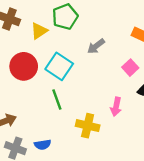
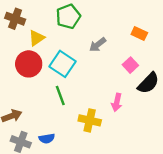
yellow triangle: (39, 31) -> (37, 38), moved

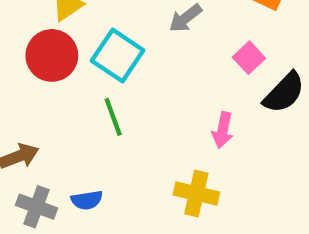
yellow cross: (90, 120) -> (196, 193), moved

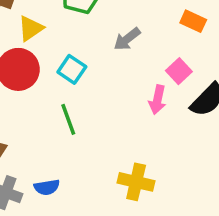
cyan square: (118, 55) -> (72, 69), size x0.7
pink arrow: (223, 130) -> (157, 100), moved

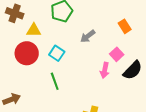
orange rectangle: (193, 21) -> (125, 26), turned 32
yellow triangle: (31, 28) -> (34, 30), turned 35

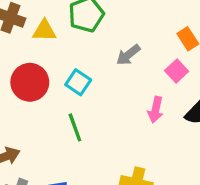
yellow triangle: (34, 30) -> (44, 31), moved
pink square: (117, 54) -> (177, 71), moved

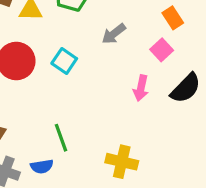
green line: (75, 127) -> (61, 138), moved

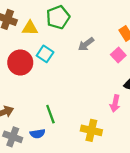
cyan square: (64, 61) -> (45, 54), moved
pink arrow: (141, 88) -> (115, 103), moved

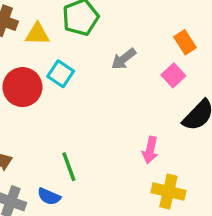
pink arrow: (115, 103) -> (150, 150), moved
yellow cross: (91, 130) -> (168, 192), moved
blue semicircle: (37, 134) -> (49, 197), turned 32

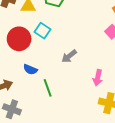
gray arrow: (124, 59) -> (69, 56), moved
blue semicircle: (49, 197) -> (30, 69), moved

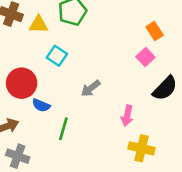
red circle: (19, 39) -> (22, 83), moved
green line: (48, 88) -> (63, 129), turned 36

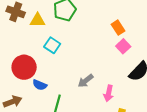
orange rectangle: (155, 31) -> (118, 28), moved
gray arrow: (91, 88) -> (86, 81), moved

